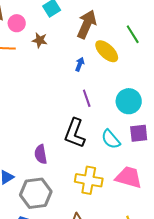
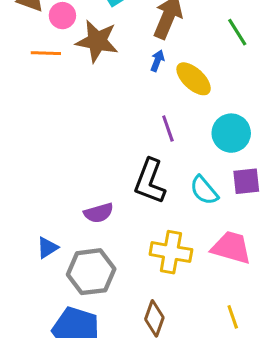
brown star: (40, 40) -> (97, 41), size x1.8
yellow ellipse: (107, 51) -> (194, 79), moved
blue arrow: (80, 64) -> (157, 61), moved
purple semicircle: (41, 154) -> (99, 213), turned -96

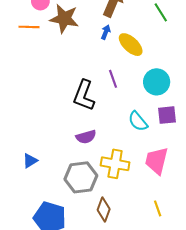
black L-shape: (150, 181) -> (84, 95), moved
purple semicircle: (99, 213) -> (86, 137), moved
pink trapezoid: (231, 248) -> (157, 161), turned -92
gray hexagon: (91, 272) -> (81, 177), moved

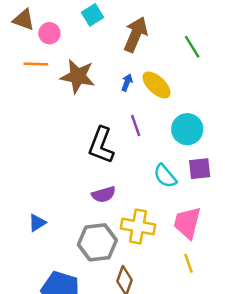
brown star: (64, 19) -> (78, 76), moved
blue arrow: (106, 32) -> (127, 82), moved
yellow line: (158, 208) -> (188, 263), moved

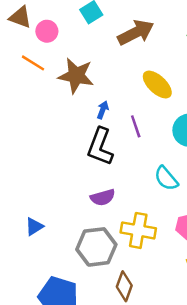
brown arrow: (136, 34) -> (136, 32), turned 40
orange line: (36, 64) -> (33, 63), turned 30
blue arrow: (127, 82) -> (103, 110), moved

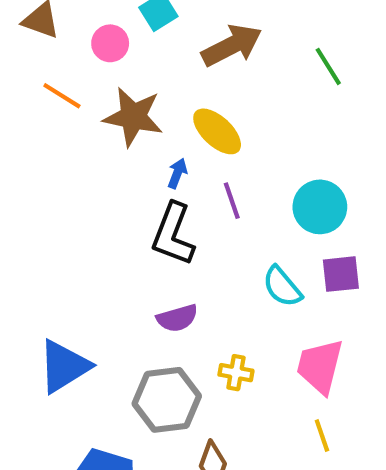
pink circle: (47, 31) -> (110, 43), moved
yellow ellipse: (157, 85) -> (217, 131), moved
blue triangle: (34, 227) -> (64, 366), size x1.8
yellow cross: (138, 230) -> (236, 373), size x0.6

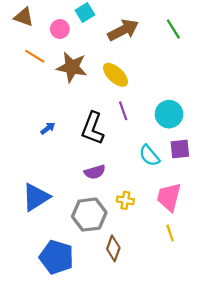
green line: (328, 66) -> (173, 29), moved
blue arrow: (177, 173) -> (48, 128), moved, turned 32

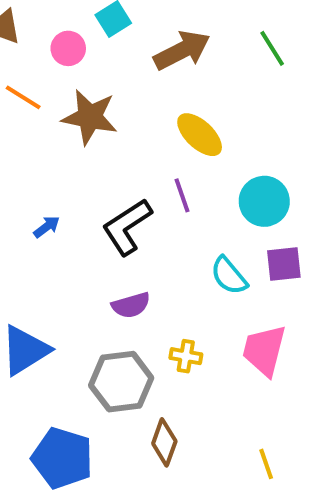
yellow ellipse: (115, 75) -> (200, 135), moved
black L-shape: (93, 128) -> (127, 227), turned 36
yellow line: (170, 233) -> (266, 464), moved

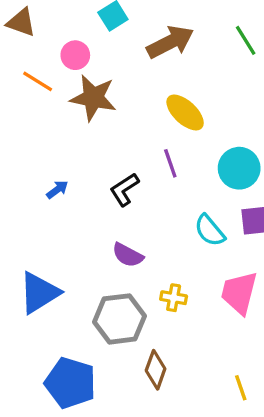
pink circle: (68, 48) -> (75, 55), moved
black L-shape: (127, 227) -> (124, 190), size x0.7
purple semicircle: (131, 305) -> (128, 255), turned 44

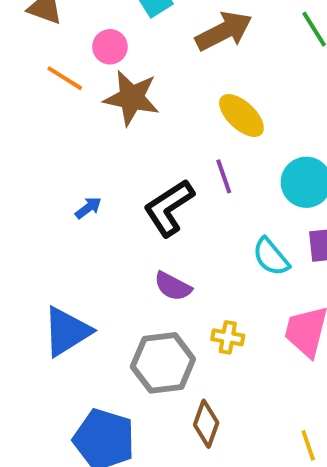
black L-shape: (124, 190) -> (169, 208), size x1.4

